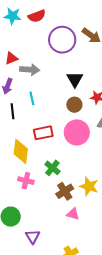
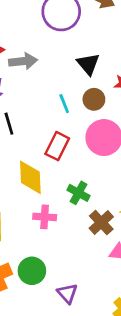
cyan line: (32, 98) -> (64, 104), moved
red rectangle: (43, 133) -> (57, 146), turned -42

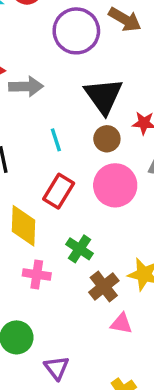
black triangle: (88, 64) -> (104, 96), size x1.4
cyan line: (64, 104) -> (56, 140), moved

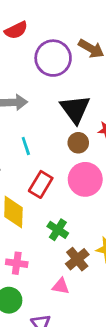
cyan line: (56, 140) -> (26, 146), moved
pink cross: (37, 274) -> (17, 263), moved
pink triangle: (121, 324) -> (61, 286), moved

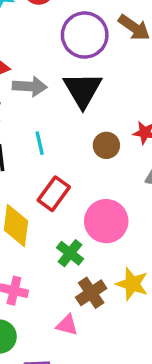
black triangle: (75, 109) -> (83, 90), moved
pink circle: (85, 179) -> (106, 221), moved

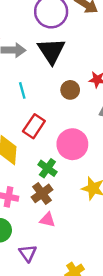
brown cross: (91, 293) -> (42, 193), moved

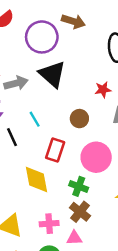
brown circle: (70, 90) -> (79, 119), moved
pink triangle: (48, 220) -> (74, 238), moved

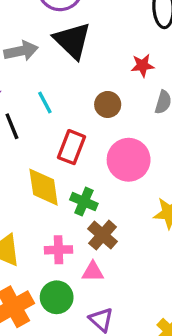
green cross: (79, 186) -> (84, 202), moved

